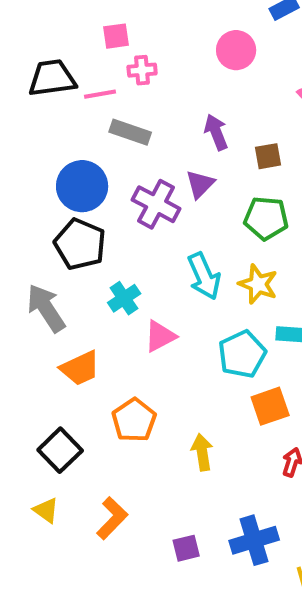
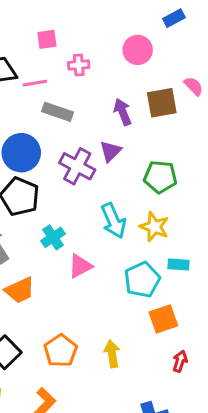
pink cross: (142, 70) -> (79, 65), moved
brown square: (268, 156) -> (162, 103), moved, size x1.5
orange pentagon: (134, 420) -> (61, 351), moved

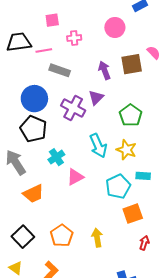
green pentagon: (160, 177) -> (131, 115), turned 30

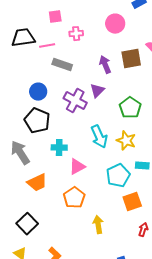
blue circle: (34, 99) -> (38, 92), size x0.7
cyan cross: (56, 157) -> (59, 148), turned 35
orange pentagon: (62, 236) -> (74, 198), moved

